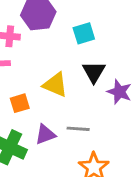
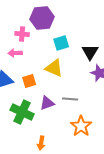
cyan square: (84, 33) -> (61, 43), moved
black triangle: (94, 72) -> (90, 52), moved

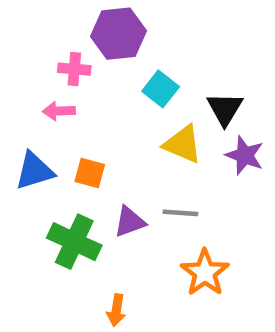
cyan square: (61, 43) -> (161, 89), turned -35
yellow triangle: (54, 68) -> (183, 144), moved
orange square: (29, 81) -> (90, 173), turned 32

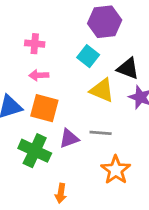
purple hexagon: (119, 34) -> (105, 22), moved
black triangle: (225, 109) -> (128, 68), turned -40
pink arrow: (59, 111) -> (39, 75), moved
orange square: (90, 173) -> (44, 108), size x1.5

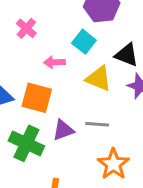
pink cross: (35, 44) -> (26, 28), turned 36
pink arrow: (39, 75) -> (54, 62), moved

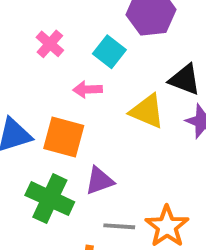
cyan square: (84, 42) -> (109, 52), moved
gray line: (97, 124) -> (119, 226), moved

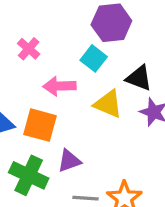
cyan square: (109, 52) -> (94, 58), moved
pink arrow: (88, 89) -> (59, 86), size x1.4

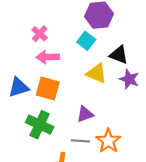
pink arrow: (59, 86) -> (48, 57), moved
purple triangle: (69, 161) -> (85, 114), moved

